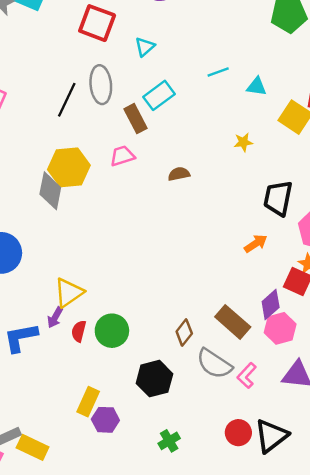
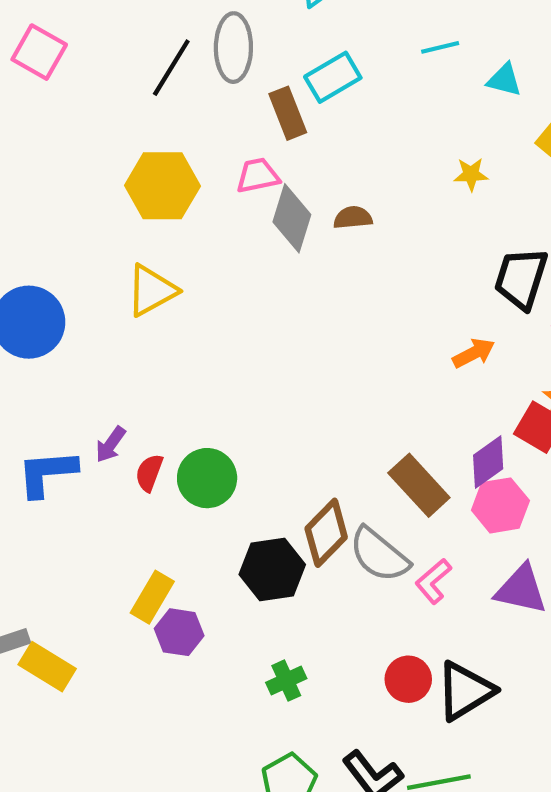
gray diamond: (50, 191) -> (292, 218), moved
yellow triangle: (69, 293) -> (151, 290), moved
brown diamond: (184, 333) -> (326, 533), moved, size x1.4

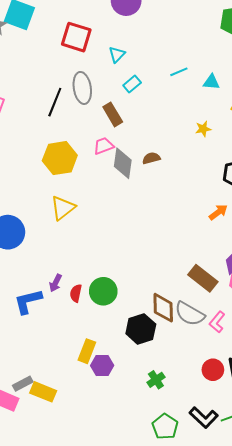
cyan rectangle: (333, 77) -> (132, 84), moved, size x0.7
brown diamond: (326, 533) -> (163, 308), turned -36

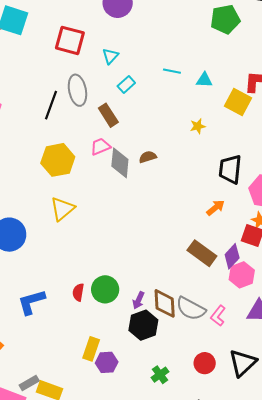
cyan line: (179, 72) -> (172, 71), turned 36
brown rectangle: (203, 278) -> (202, 253), moved
purple arrow: (56, 283) -> (138, 300), moved
red circle: (213, 370) -> (205, 363), moved

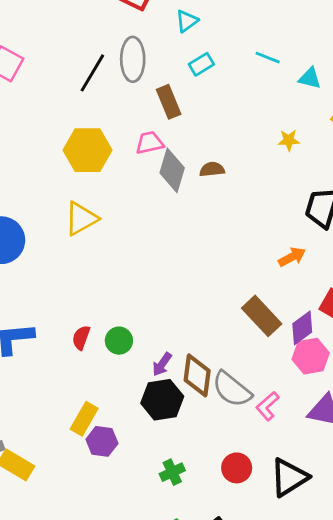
green circle: (105, 289) -> (119, 341), size x0.7

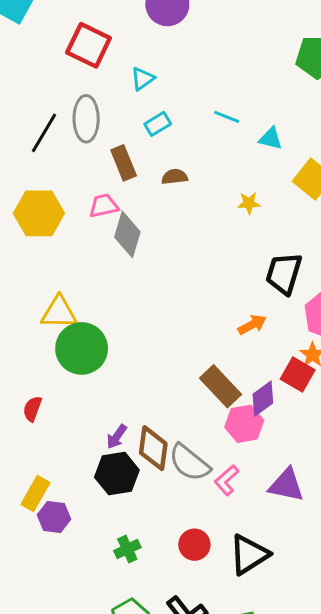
brown semicircle: (212, 169) -> (175, 177), moved
yellow triangle: (81, 219) -> (59, 312), moved, turned 30
green circle: (119, 341) -> (82, 348), moved, size x1.8
pink hexagon: (311, 356) -> (244, 424), moved

